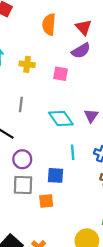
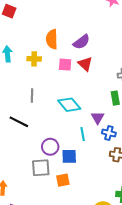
orange semicircle: (49, 24) -> (52, 39), moved
red triangle: (84, 27) -> (85, 64), moved
purple triangle: (91, 116) -> (98, 118), moved
purple circle: (22, 159) -> (50, 147), moved

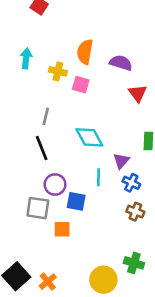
purple semicircle: (81, 42) -> (121, 63), turned -138
red triangle: (85, 64) -> (138, 93), moved
pink square: (65, 65) -> (81, 85), moved
black line: (19, 122) -> (42, 148), moved, turned 30

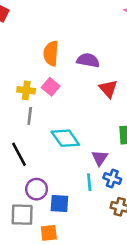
yellow cross: (58, 71) -> (26, 90), moved
pink square: (81, 85) -> (51, 87), turned 30
gray line: (46, 116) -> (30, 116), moved
cyan line: (99, 177) -> (89, 182), moved

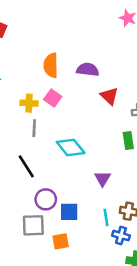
purple triangle: (100, 158) -> (103, 179), moved
blue cross: (112, 179) -> (121, 236), moved
cyan line: (89, 182) -> (106, 217), moved

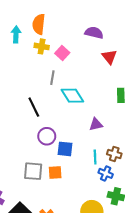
orange semicircle: (51, 65) -> (39, 24), moved
yellow cross: (29, 103) -> (42, 46), moved
gray line: (34, 128) -> (52, 78), moved
purple triangle: (103, 179) -> (96, 124), turned 40
gray square: (33, 225) -> (33, 171), moved

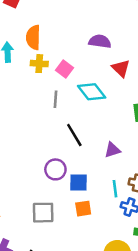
cyan diamond: (72, 96) -> (92, 92), moved
black line: (34, 107) -> (74, 135), moved
orange square: (55, 173) -> (83, 209), moved

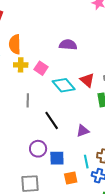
red triangle: (121, 68) -> (87, 80), moved
gray line: (56, 99) -> (28, 100), moved
orange square: (83, 209) -> (71, 178), moved

